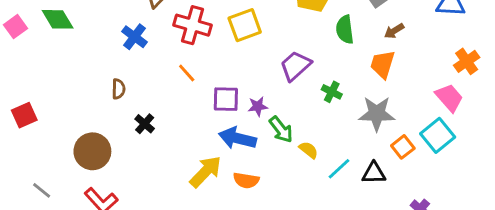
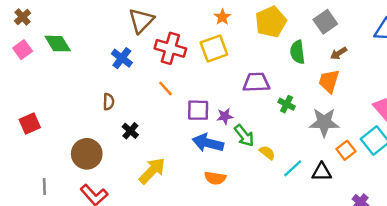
purple trapezoid: (295, 66) -> (256, 82), turned 40
yellow arrow: (206, 172) -> (152, 171), moved
gray line: (42, 190) -> (44, 187), turned 49

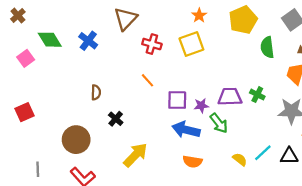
red cross: (170, 48) -> (152, 44), size x0.7
pink square: (23, 50) -> (26, 58), moved
blue cross: (122, 58) -> (88, 41), moved
purple trapezoid: (256, 82) -> (230, 97), moved
yellow semicircle: (267, 153) -> (240, 159), moved

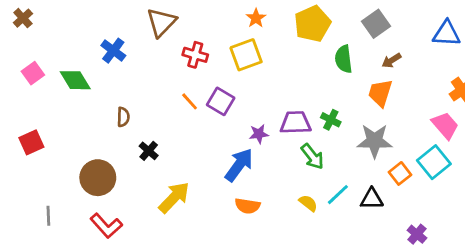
green diamond: (50, 40) -> (75, 80), moved
purple square: (177, 100) -> (221, 101), moved, turned 30
green arrow: (219, 123) -> (312, 156), moved
blue arrow: (186, 130) -> (239, 165), turned 112

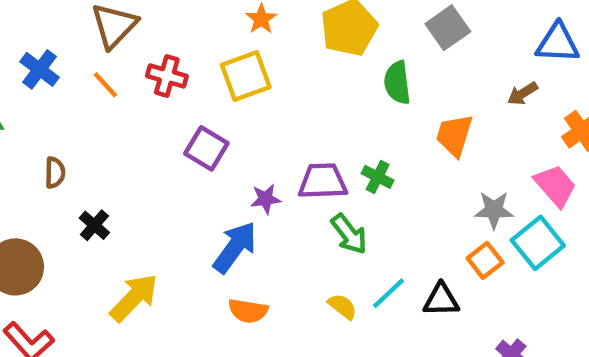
brown arrow: (392, 60) -> (522, 94), moved
orange line: (190, 101) -> (105, 85), moved
gray star: (375, 141) -> (494, 210), moved, size x0.7

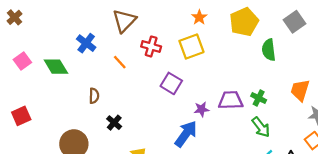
orange line: (105, 85) -> (120, 62), moved
orange trapezoid: (454, 135) -> (300, 90), moved
green arrow: (349, 234) -> (261, 127), moved

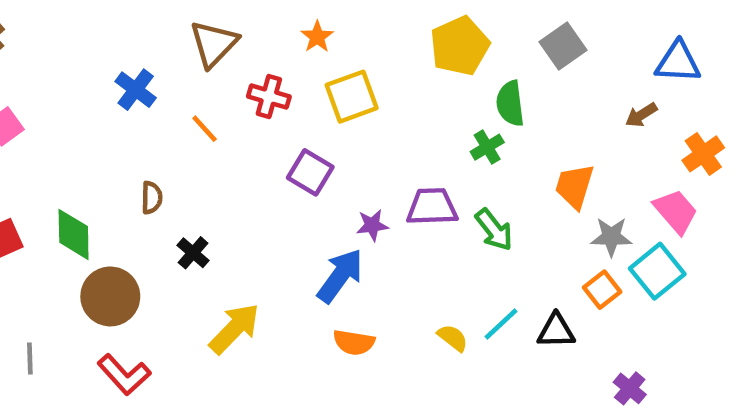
orange star: (199, 17) -> (317, 37), moved
green diamond: (56, 67) -> (74, 234), moved, turned 30
green cross: (259, 98) -> (487, 147), moved, turned 32
green arrow: (261, 127) -> (494, 230), moved

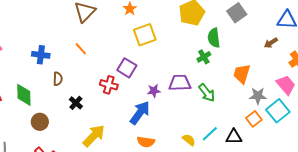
blue cross: (136, 90) -> (41, 55), moved, turned -30
red cross: (269, 97) -> (109, 85), moved
brown circle: (110, 296) -> (40, 122), size x0.7

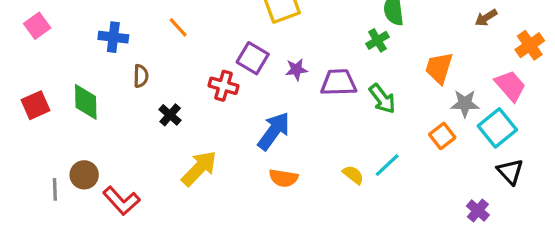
purple star: (154, 91) -> (296, 70), moved
orange square: (254, 119) -> (442, 136), moved
brown circle: (40, 122) -> (84, 175), moved
black triangle: (234, 137) -> (510, 172), moved, turned 48

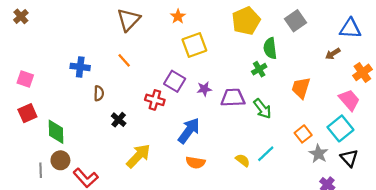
pink square: (37, 26) -> (25, 79), moved, turned -35
green diamond: (86, 102) -> (56, 132), moved
gray star: (465, 104) -> (318, 154), moved, turned 30

